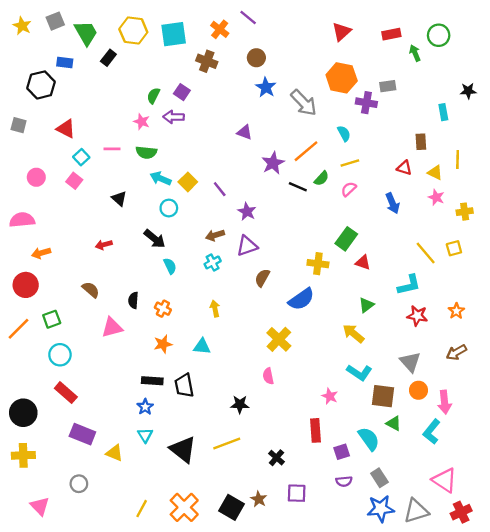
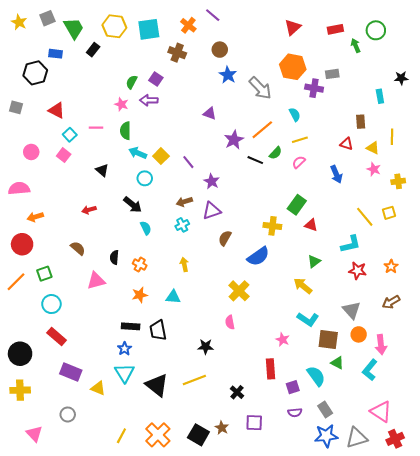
green semicircle: (146, 152) -> (125, 131), turned 84
cyan triangle: (145, 435) -> (124, 373), size x1.5

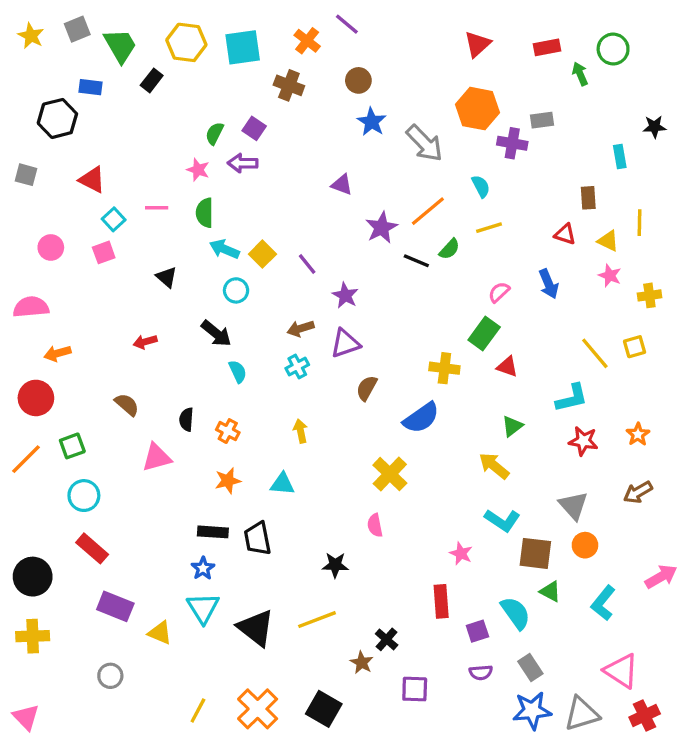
pink square: (64, 155) -> (104, 252), turned 32
pink semicircle: (299, 162) -> (499, 292), moved
pink arrow: (381, 345) -> (661, 577), moved, turned -114
brown star: (222, 428) -> (362, 663), moved
pink triangle: (34, 434) -> (26, 717), moved

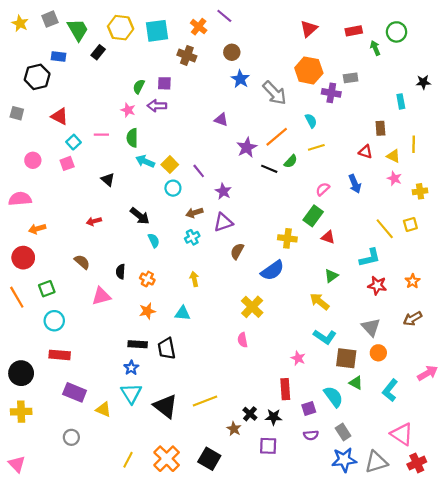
purple square: (254, 128) -> (164, 83), turned -32
cyan circle: (236, 290) -> (173, 188), moved
orange line: (26, 459) -> (17, 297), turned -75
red rectangle: (92, 548) -> (60, 355), turned -36
black star: (335, 565) -> (274, 417), moved

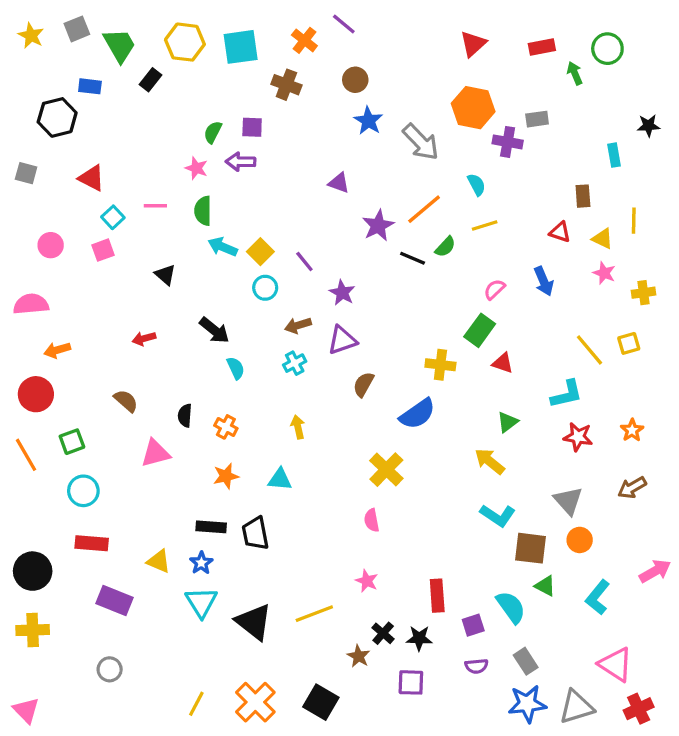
pink star: (298, 358) -> (367, 581), moved
yellow triangle: (103, 409) -> (159, 561), moved

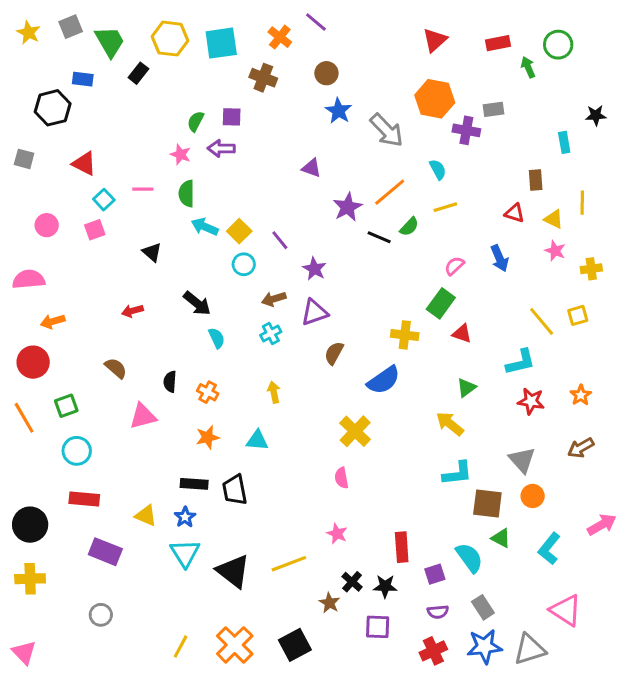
cyan L-shape: (498, 515) -> (457, 473), turned -40
black square: (321, 702) -> (295, 645), turned 32
red cross: (639, 709) -> (433, 651), moved

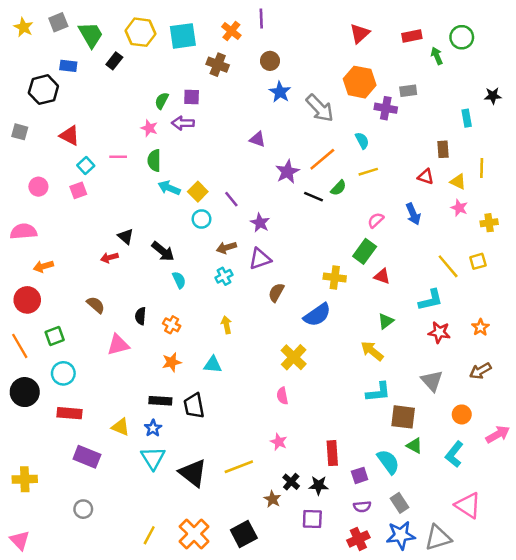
purple line: (316, 22) -> (261, 19), turned 48
black triangle: (152, 252) -> (126, 236), moved
orange circle: (533, 496) -> (462, 414), moved
black circle: (30, 525) -> (25, 392), moved

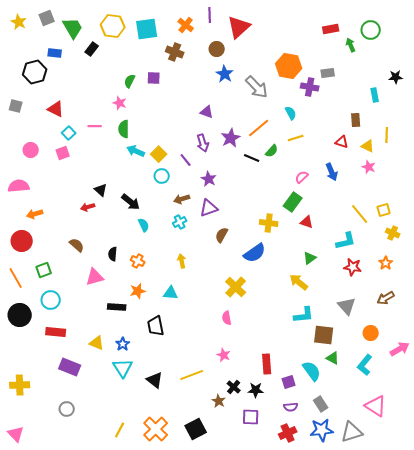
red triangle: (360, 33) -> (239, 27), moved, size x1.4
purple arrow: (183, 123) -> (203, 143), moved, turned -108
yellow cross: (489, 223) -> (393, 233), moved, turned 32
black rectangle: (160, 401) -> (117, 307), moved
black triangle: (193, 473) -> (155, 380), size x0.7

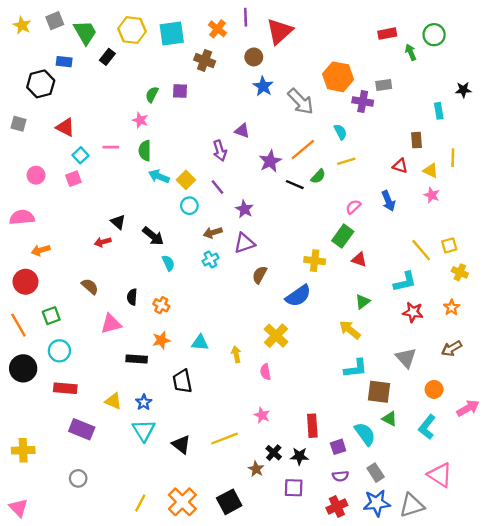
purple arrow: (203, 143) -> (220, 151), moved
yellow arrow: (182, 261) -> (236, 354), moved

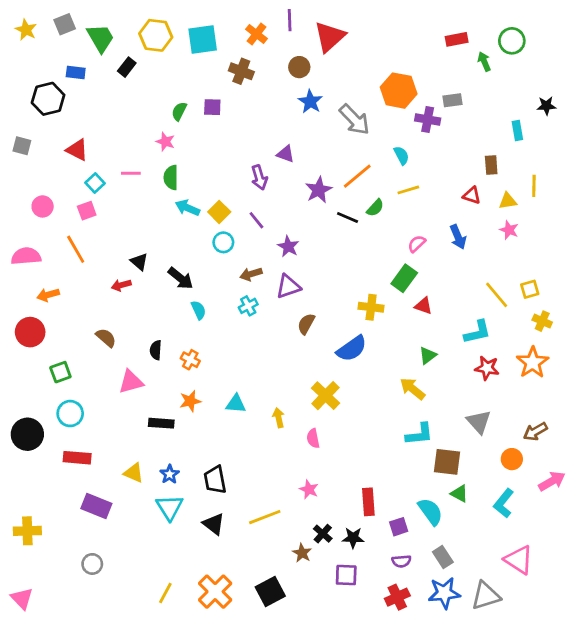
yellow triangle: (431, 171) -> (508, 201), turned -35
orange star: (452, 307) -> (533, 362), size x1.6
orange line: (18, 325) -> (76, 249), moved
brown arrow: (452, 348) -> (535, 431), moved
black trapezoid: (182, 381) -> (215, 480), moved

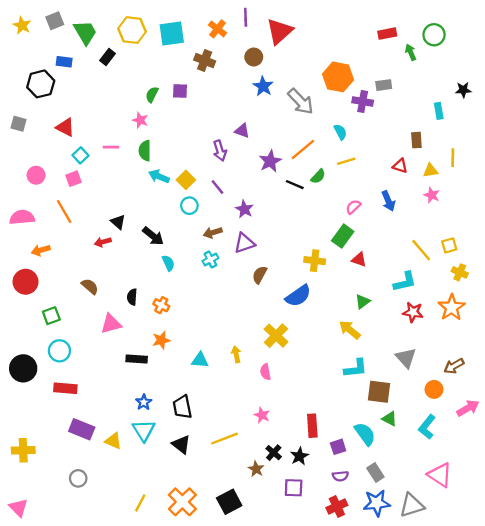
cyan triangle: (236, 404) -> (200, 360), moved
yellow triangle: (134, 473) -> (113, 441), moved
black star: (353, 538) -> (299, 456), turned -30

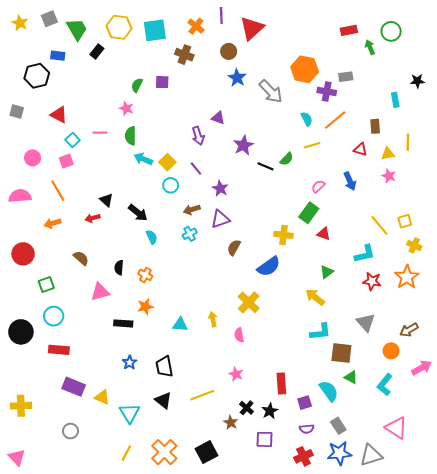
orange line: (303, 149) -> (335, 120), moved
orange arrow: (41, 250) -> (53, 223), moved
cyan triangle: (144, 430) -> (130, 413), moved

